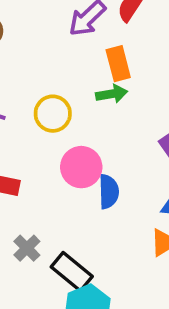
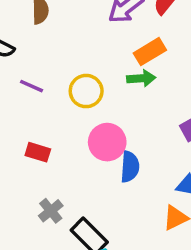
orange rectangle: (118, 64) -> (150, 52), turned 68

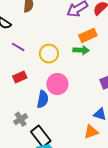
red rectangle: (38, 152) -> (20, 77), moved, turned -48
blue semicircle: (130, 167) -> (43, 99), moved

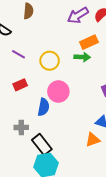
gray cross: (21, 119) -> (21, 127), turned 32

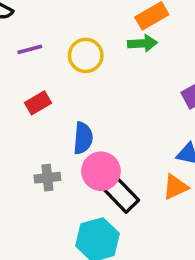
purple line: (18, 54) -> (30, 49), turned -40
pink circle: (58, 92) -> (101, 171), moved
black rectangle: (42, 145) -> (120, 194), moved

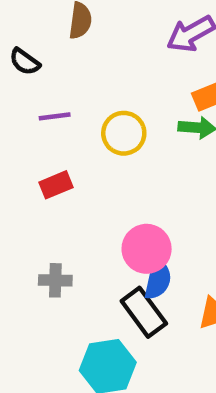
blue semicircle: (83, 138) -> (158, 279), moved
pink circle: (101, 171) -> (147, 249), moved

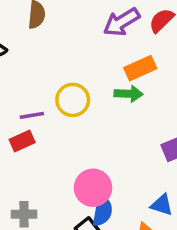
purple line: (55, 116) -> (32, 115), moved

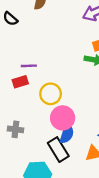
yellow circle: (73, 100) -> (51, 94), moved

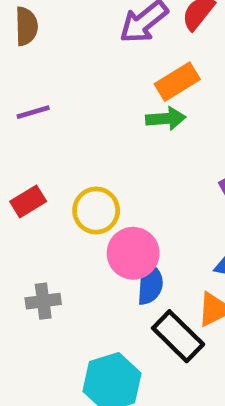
purple line: (29, 66) -> (33, 112), moved
black rectangle: (58, 150) -> (178, 336), moved

